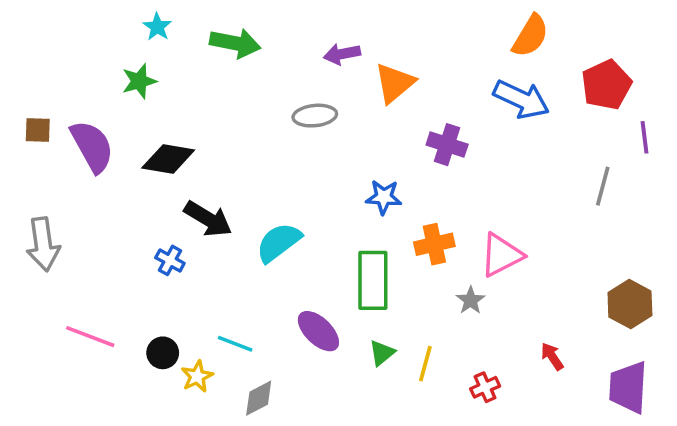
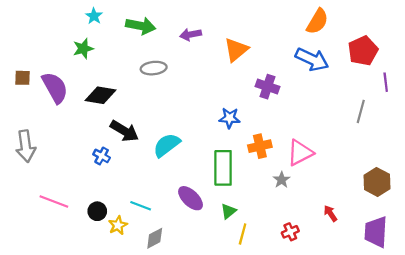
purple arrow: (342, 54) -> (191, 34), moved
gray ellipse: (315, 116) -> (154, 68), moved
yellow line: (425, 364) -> (243, 234), moved

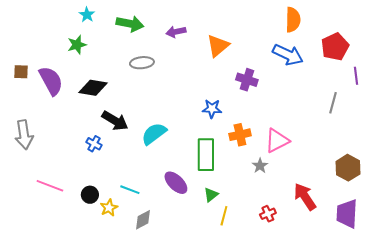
orange semicircle: (317, 21) -> (293, 20), turned -30
red arrow: (330, 213) -> (305, 197), size x1.8

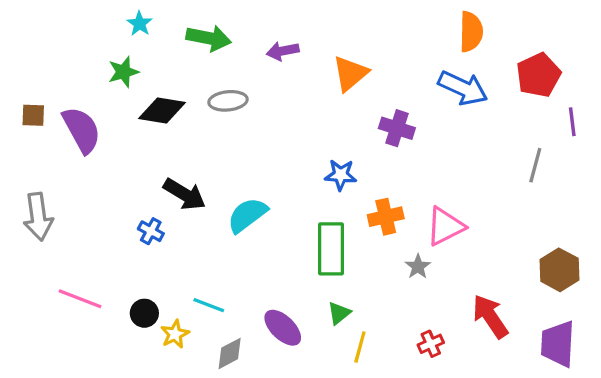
black diamond: (93, 88) -> (162, 111), moved
purple ellipse: (176, 183) -> (283, 328), moved

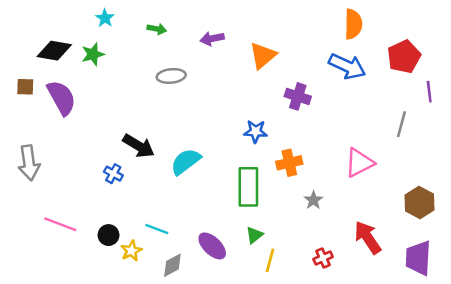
green arrow: (209, 38) -> (157, 29), size x0.6
black diamond: (162, 111) -> (54, 51), moved
pink triangle: (445, 226) -> (359, 163), moved

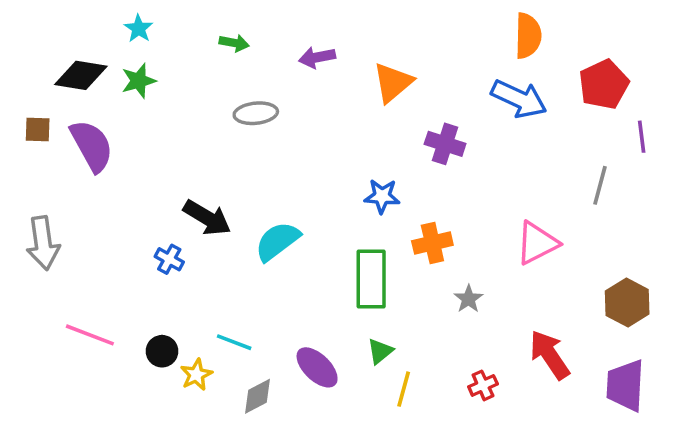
cyan star: (105, 18) -> (139, 28), moved

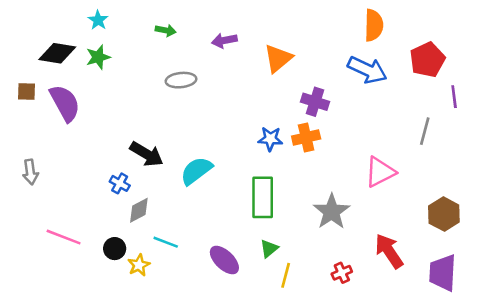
gray arrow: (43, 243) -> (30, 172), size x0.7
orange cross: (432, 243) -> (306, 138), moved
gray star: (468, 299) -> (332, 212), size x1.8
gray diamond: (258, 396) -> (139, 210), moved

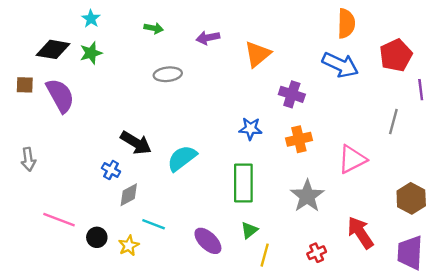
orange cross: (306, 138) -> (299, 139), moved
black circle: (115, 249) -> (97, 237), moved

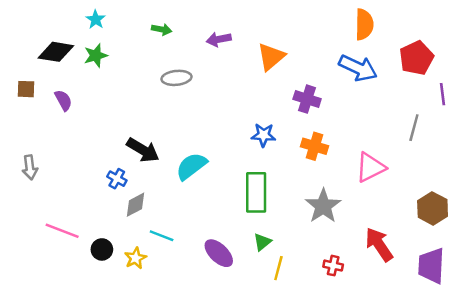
purple semicircle: (60, 96) -> (63, 100), size x0.6
orange cross: (299, 139) -> (314, 146), turned 30
red cross: (317, 253) -> (333, 266), turned 36

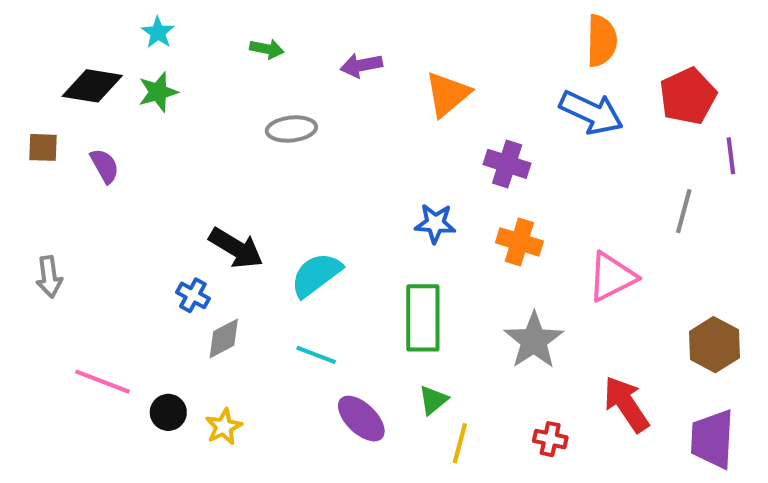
cyan line: (162, 236) -> (316, 355), moved

